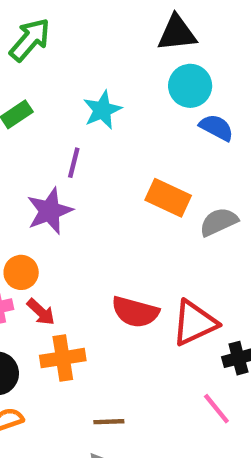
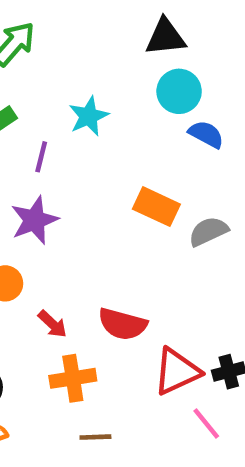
purple line: (74, 163) -> (41, 157), moved
red arrow: (41, 312) -> (52, 324), moved
red triangle: (195, 323) -> (177, 372), moved
orange cross: (63, 358) -> (73, 378), moved

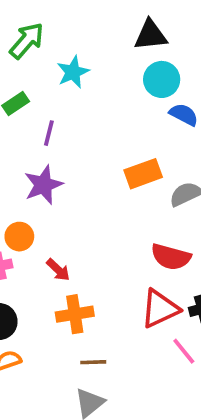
cyan star: (89, 116) -> (73, 72), moved
orange rectangle: (156, 207) -> (143, 174), turned -45
red semicircle: (123, 324) -> (171, 257), moved

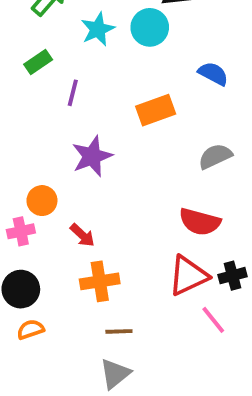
cyan circle: (162, 79) -> (150, 27), moved
orange rectangle: (143, 174) -> (156, 110), moved
purple star: (43, 185) -> (92, 156), moved

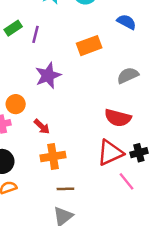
green rectangle: (38, 62) -> (13, 28), moved

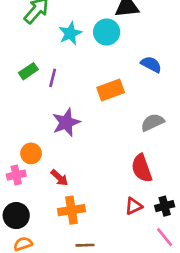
red semicircle: (118, 118) -> (142, 168), turned 55
red triangle: (110, 153) -> (134, 206), size x0.6
pink line: (126, 181) -> (165, 237), moved

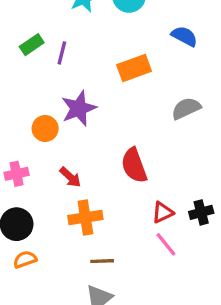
orange circle: (31, 153) -> (45, 129), moved
red semicircle: (142, 168) -> (134, 165), moved
pink line: (165, 237) -> (166, 244), moved

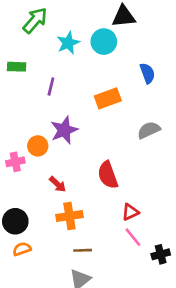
blue semicircle: (184, 36) -> (147, 73), turned 42
green rectangle: (32, 45) -> (17, 67), moved, turned 36
pink cross: (17, 174) -> (15, 162), moved
black cross: (201, 212) -> (161, 254), moved

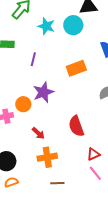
cyan star: (68, 43) -> (46, 26), turned -30

